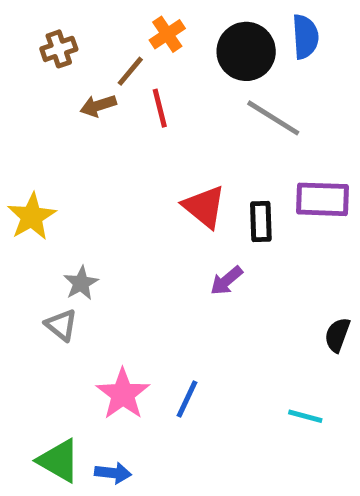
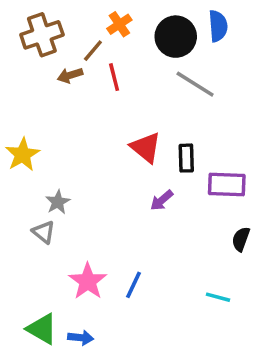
brown cross: (59, 49) -> (42, 35), size x1.6
purple rectangle: (323, 199) -> (227, 184), moved

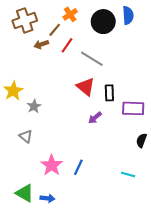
red line: (114, 77) -> (67, 45), turned 49
gray line: (195, 84) -> (92, 59), moved
gray star: (58, 202) -> (34, 106), moved

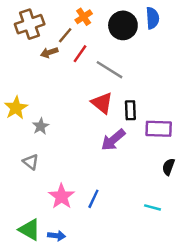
purple arrow: (95, 118) -> (113, 140), size x1.5

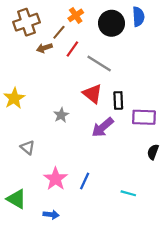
gray star: (41, 126) -> (61, 115), moved
cyan line: (152, 207) -> (128, 193), moved
green triangle: (30, 230) -> (16, 199), moved

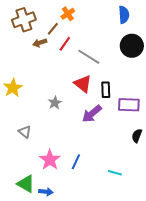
black circle: (112, 23) -> (132, 46), moved
green triangle: (16, 199) -> (26, 184), moved

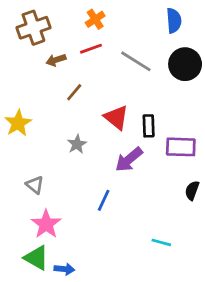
brown line: (53, 29) -> (74, 92), moved
red line: (65, 44) -> (91, 49), moved, turned 35
gray line: (89, 57) -> (136, 61), moved
pink star: (50, 160) -> (46, 224), moved
blue line: (76, 162) -> (104, 200), moved

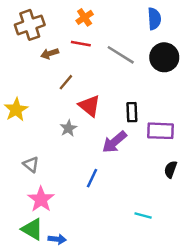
red line: (91, 49) -> (81, 44), turned 30
red triangle: (116, 117) -> (90, 106), moved

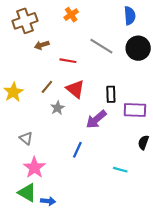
red line: (81, 44) -> (68, 61), moved
brown line: (66, 82) -> (47, 87), moved
cyan line: (143, 215) -> (120, 170), moved

